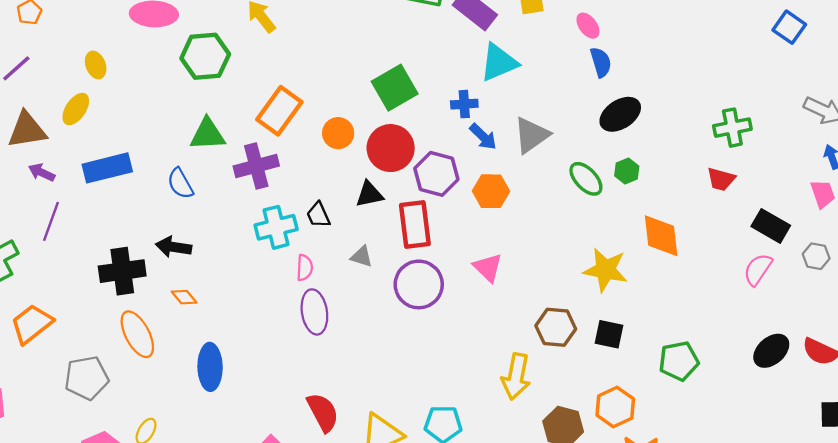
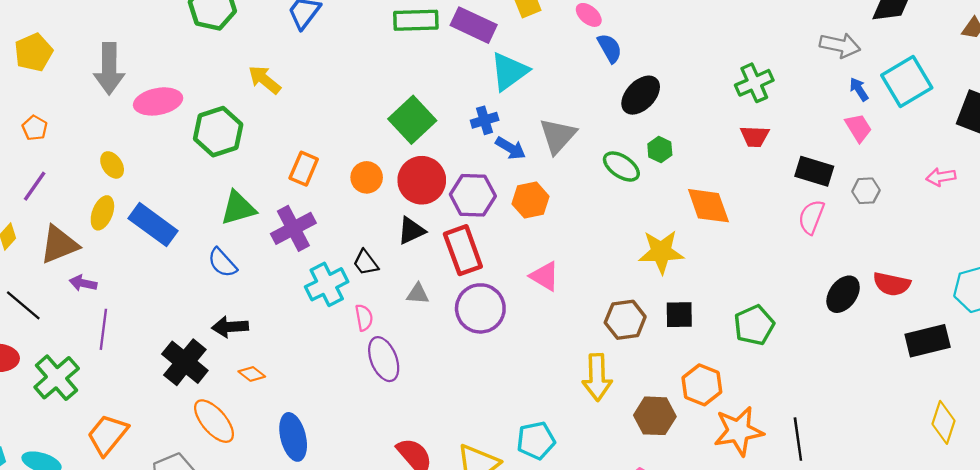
orange rectangle: (279, 111) -> (304, 169), size x0.7
blue rectangle: (107, 168) -> (153, 225), moved, turned 63
black cross: (122, 271) -> (185, 362), turned -30

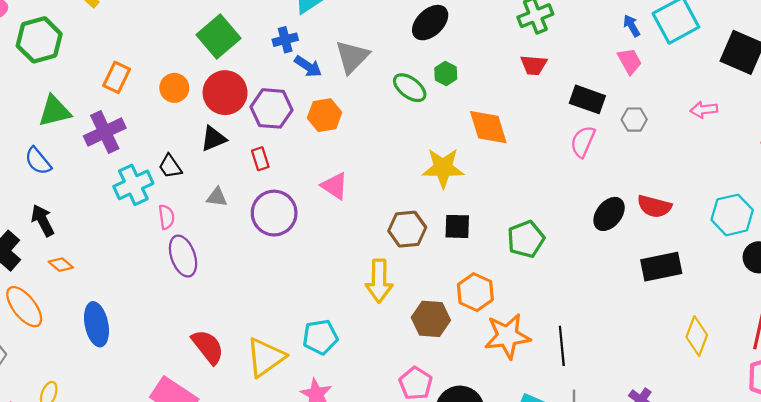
red rectangle: (463, 250) -> (260, 159), size x0.5
black arrow: (230, 327) -> (43, 220), turned 64
black rectangle: (928, 341) -> (661, 267), moved

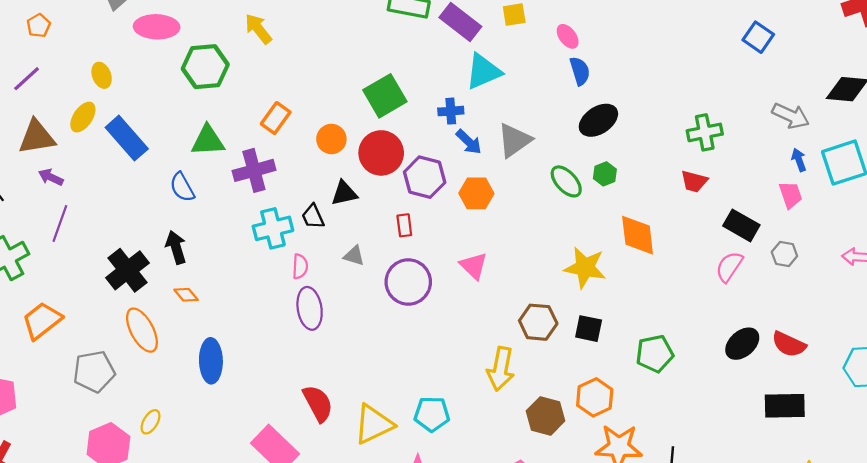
black triangle: (213, 139) -> (344, 193), moved

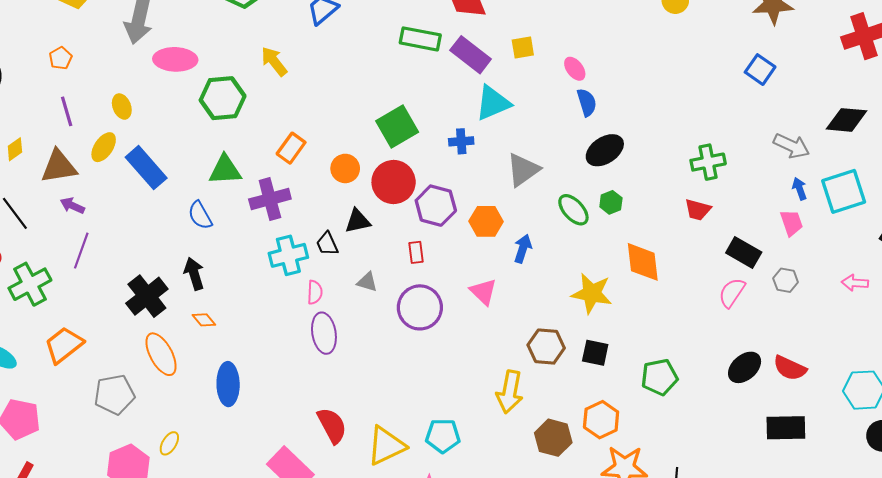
purple line: (27, 79) -> (67, 111), moved, turned -64
blue arrow: (469, 142) -> (523, 249), moved, turned -116

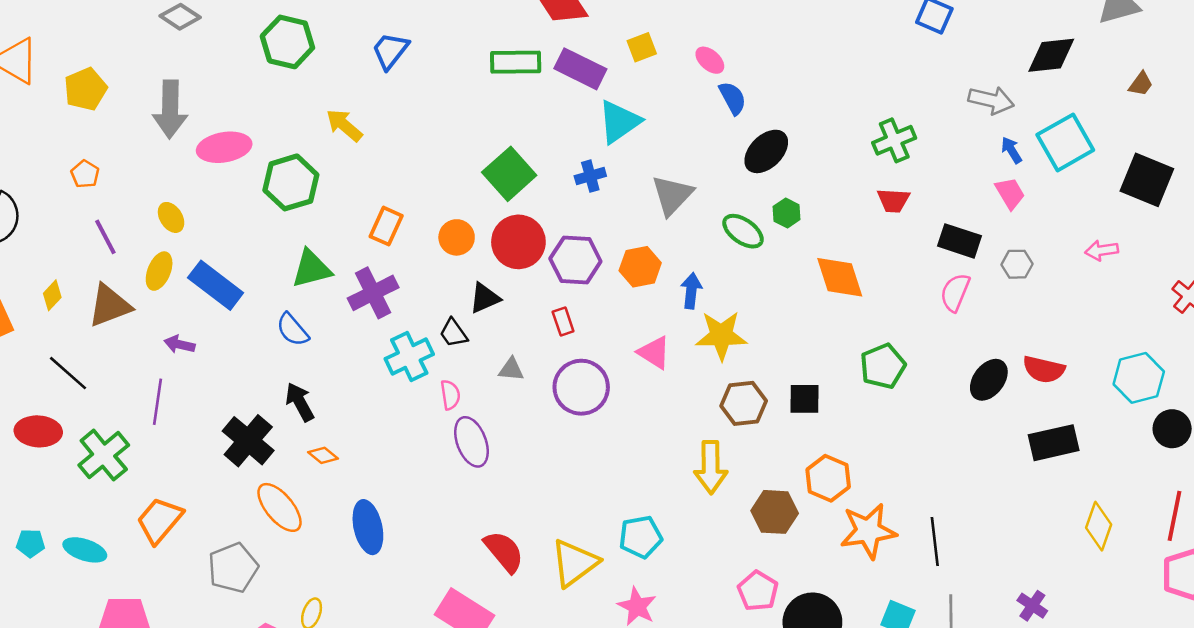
purple arrow: (72, 206) -> (179, 344), moved
yellow star: (592, 293) -> (721, 336), moved
green pentagon: (659, 377) -> (883, 366), moved

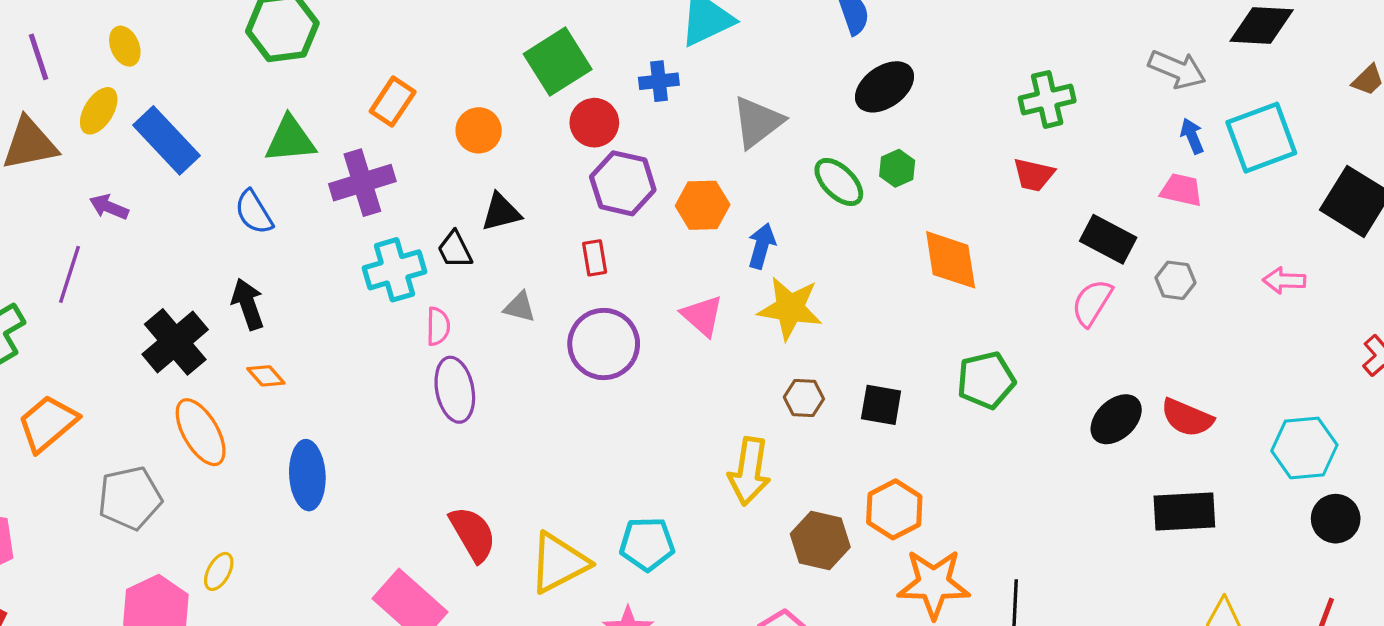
pink trapezoid: (1010, 193) -> (1181, 190), turned -56
red circle: (518, 242) -> (594, 123), moved, size x0.7
brown hexagon: (744, 403) -> (804, 398), size x0.7

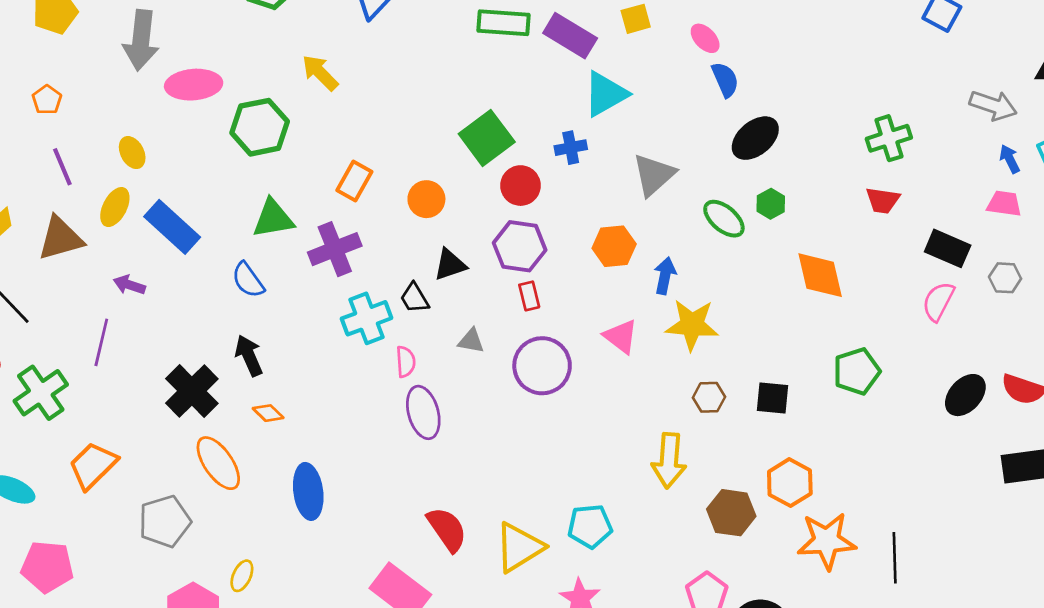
purple hexagon: (623, 183) -> (520, 246), moved

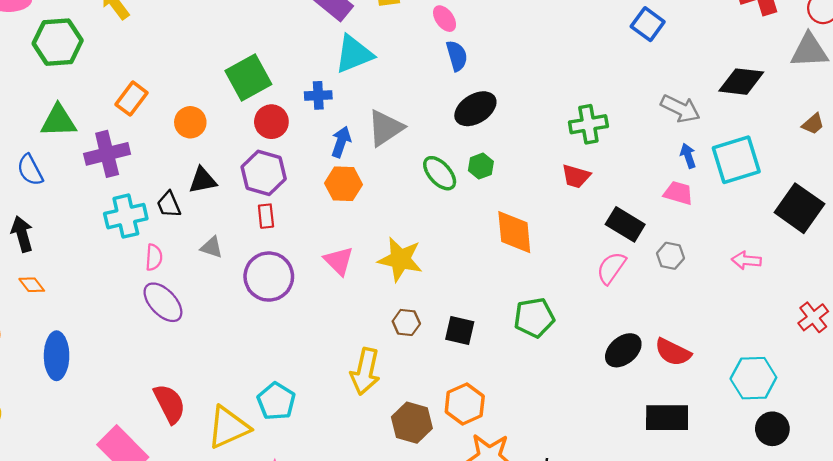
blue arrow: (665, 276) -> (341, 142), moved
purple ellipse: (423, 412) -> (163, 302), turned -36
cyan pentagon: (590, 526) -> (276, 401), moved, turned 30

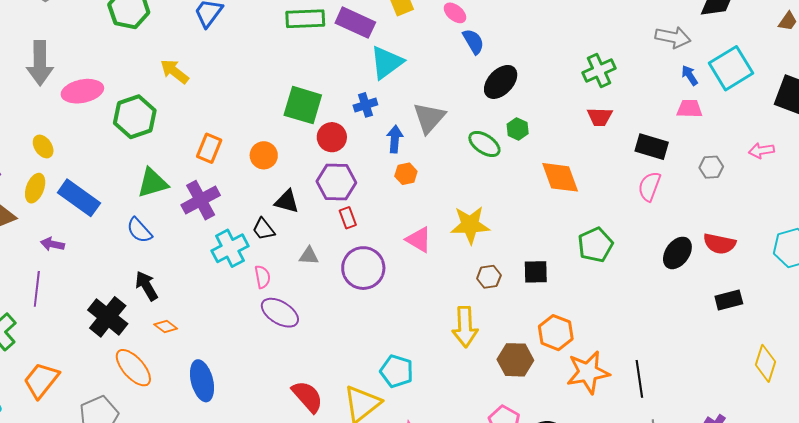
green square: (248, 78) -> (303, 105), turned -30
black triangle: (203, 180) -> (287, 201), turned 40
orange hexagon: (344, 184) -> (406, 174), size x0.7
gray hexagon: (670, 256) -> (711, 167), moved
black rectangle: (667, 418) -> (729, 300), size x0.7

